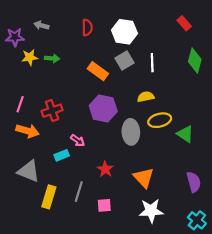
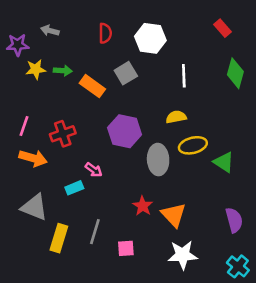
gray square: (124, 61) -> (126, 73), moved
orange rectangle: (98, 71) -> (92, 86), moved
red star: (105, 169) -> (143, 206), moved

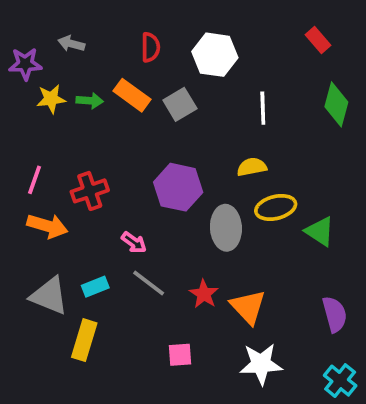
orange rectangle: (92, 86) -> (132, 95), moved
cyan rectangle: (74, 188) -> (95, 287), moved
gray line: (95, 232) -> (149, 283), moved, turned -70

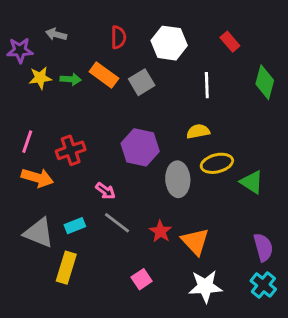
red rectangle: (318, 40) -> (230, 42), moved
pink square: (180, 355) -> (142, 279), turned -30
cyan cross: (340, 381) -> (263, 285), moved

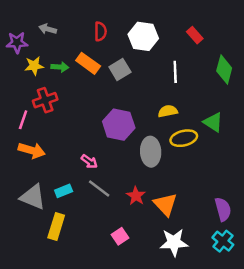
red cross: (71, 150) -> (45, 100), moved
green triangle: (252, 182) -> (213, 122), moved

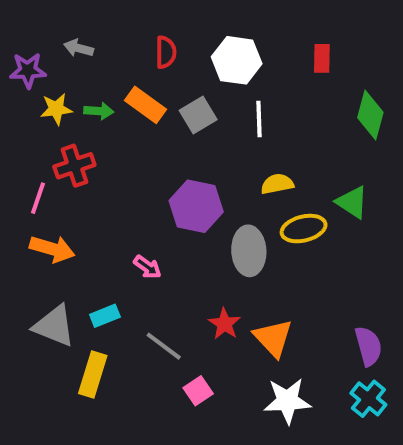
red rectangle: (195, 35) -> (322, 58), turned 42
white line: (175, 72) -> (259, 119), moved
gray line: (99, 188) -> (164, 346), moved

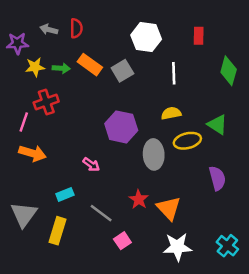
red semicircle: (166, 52) -> (76, 28), moved
white line: (259, 119) -> (174, 73), moved
gray triangle: (54, 326) -> (24, 214), moved, turned 44
purple semicircle: (368, 346) -> (217, 178), moved

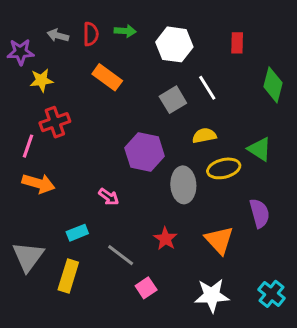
green arrow: (61, 68) -> (125, 31), moved
gray square: (122, 71) -> (173, 100), moved
white line: (174, 73) -> (207, 88), turned -30
orange triangle: (169, 208) -> (219, 240), moved

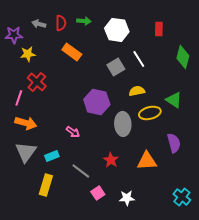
red cross: (55, 122) -> (37, 82), turned -30
orange triangle: (219, 240) -> (147, 161), turned -50
gray triangle: (28, 257) -> (26, 152), moved
white star: (212, 295) -> (127, 198), moved, size x0.7

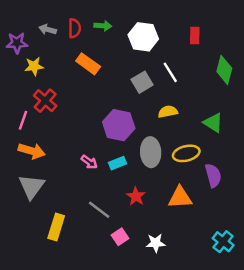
yellow ellipse: (150, 113) -> (186, 153), moved
cyan rectangle: (52, 156) -> (118, 163), moved

